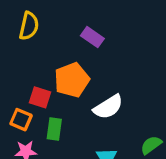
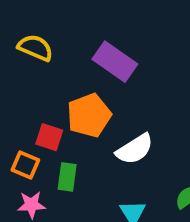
yellow semicircle: (29, 26) -> (35, 48), turned -80
purple rectangle: (92, 37) -> (115, 62), size x1.5

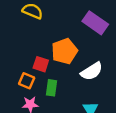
purple rectangle: (115, 62) -> (95, 23), moved

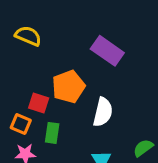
white semicircle: (92, 71) -> (103, 112), turned -45

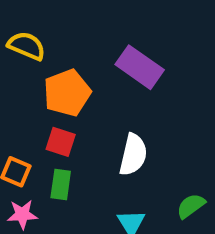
orange pentagon: (68, 87) -> (67, 93), moved
red square: (39, 103) -> (61, 142), moved

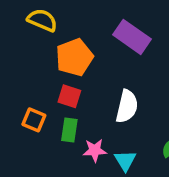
pink star: (22, 214) -> (95, 150), moved

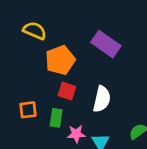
red square: (69, 96) -> (67, 91), moved
orange square: (34, 120) -> (28, 110), turned -30

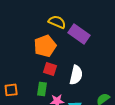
yellow semicircle: (35, 31) -> (57, 22), moved
orange square: (28, 110) -> (11, 90), moved

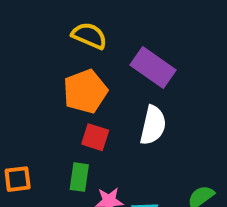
yellow semicircle: (57, 22) -> (89, 36), moved
white semicircle: (76, 75) -> (153, 125), moved

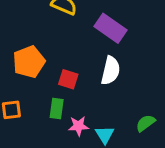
orange pentagon: (85, 91) -> (29, 62), moved

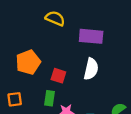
purple rectangle: (111, 28) -> (91, 36), turned -30

